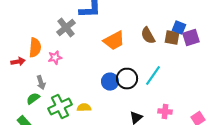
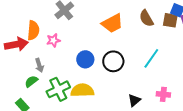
red arrow: (18, 62) -> (16, 44), size x1.6
black circle: (127, 79) -> (113, 61), moved
blue circle: (110, 82) -> (85, 59), moved
yellow semicircle: (84, 108) -> (82, 90), size x1.6

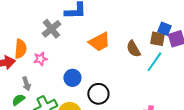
brown semicircle: (146, 18) -> (133, 49), moved
cyan line: (151, 58) -> (154, 62), moved
black circle: (113, 61) -> (98, 94), moved

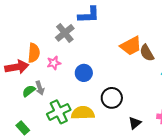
orange trapezoid: (99, 42) -> (131, 46), moved
blue circle: (72, 78) -> (84, 73), moved
green semicircle: (18, 100) -> (29, 91), moved

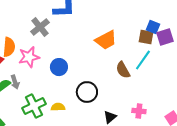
brown semicircle: (147, 53) -> (123, 70), moved
pink star: (54, 63) -> (29, 57), size x1.5
yellow semicircle: (83, 113) -> (58, 107), size x0.6

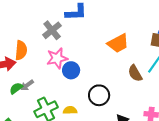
pink star: (29, 57) -> (57, 58), moved
gray arrow: (15, 82) -> (27, 85), turned 72

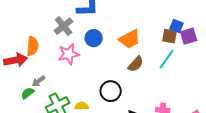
blue circle: (71, 70) -> (94, 38), moved
brown semicircle: (135, 73) -> (136, 64), moved, turned -108
green semicircle: (16, 88) -> (28, 93), moved

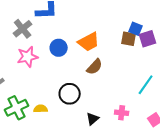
blue circle: (94, 38) -> (59, 48), moved
cyan line: (167, 59) -> (146, 85), moved

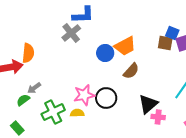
gray cross: (23, 29) -> (71, 33), moved
blue circle: (59, 48) -> (105, 53), moved
pink star: (28, 57) -> (84, 95), moved
black triangle: (93, 119) -> (148, 104), moved, size x1.5

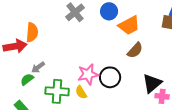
blue circle: (105, 53) -> (109, 11), moved
green cross: (53, 112) -> (57, 91), turned 30
yellow semicircle: (77, 113) -> (81, 92), turned -120

